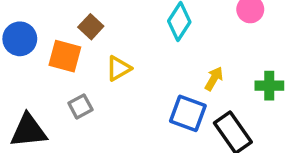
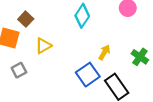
green cross: (269, 86) -> (140, 57), turned 35
blue square: (188, 113) -> (88, 75), turned 35

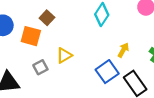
yellow triangle: (43, 46) -> (64, 55), moved

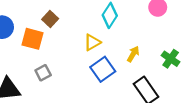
yellow triangle: (64, 55) -> (92, 42), moved
blue square: (107, 72) -> (103, 69), moved

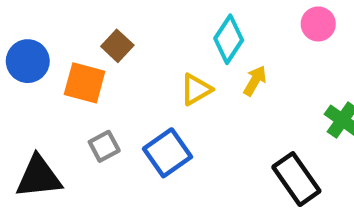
yellow arrow: (133, 54) -> (255, 81), moved
blue square: (103, 69) -> (168, 153), moved

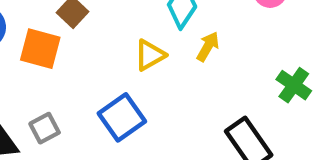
gray square: (104, 146) -> (45, 128), moved

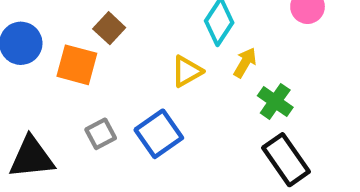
green cross: (294, 85) -> (275, 101), moved
gray square: (45, 128) -> (101, 134), moved

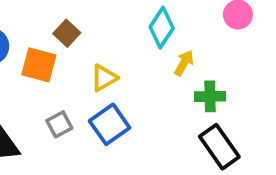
yellow triangle: (187, 71) -> (104, 78), moved
green cross: (275, 101) -> (210, 96), turned -36

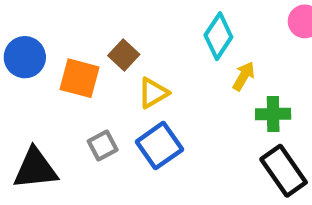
brown square: (67, 33) -> (124, 55), moved

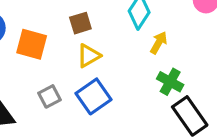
brown square: (124, 55) -> (80, 23), moved, turned 30
green cross: (273, 114) -> (170, 82), moved, turned 30

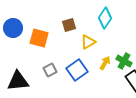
yellow arrow: (159, 43) -> (105, 63), moved
yellow triangle: (89, 56) -> (88, 42), moved

